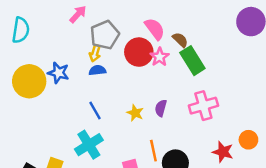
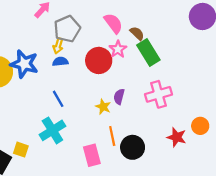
red circle: (139, 52) -> (99, 60), moved
blue star: (58, 73) -> (24, 64), size x1.4
yellow star: (135, 113) -> (103, 107), moved

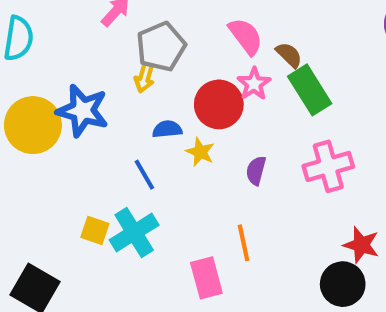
blue semicircle: (60, 62) -> (167, 129), moved
yellow star: (103, 107) -> (200, 152), moved
black circle: (133, 147) -> (343, 284), moved
yellow square: (21, 150) -> (95, 230), moved

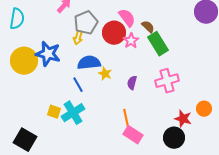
red circle: (219, 104) -> (114, 33), moved
blue semicircle: (167, 129) -> (89, 63), size x1.6
pink rectangle: (206, 278) -> (133, 135), moved, turned -42

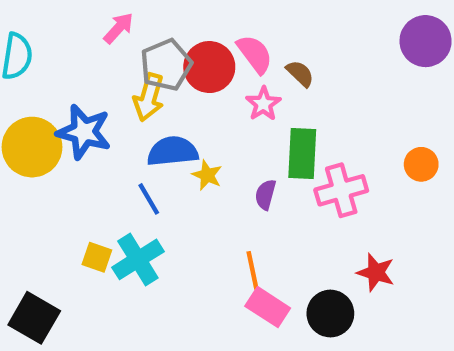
red circle: (114, 33) -> (209, 67), moved
yellow arrow: (78, 38) -> (149, 97), size x1.5
green rectangle: (158, 44) -> (302, 154), moved, turned 35
orange circle: (204, 109) -> (421, 164), moved
black circle: (174, 138) -> (330, 314), moved

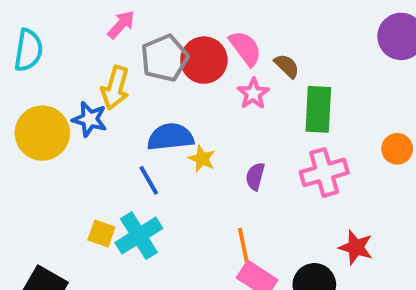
yellow arrow: (149, 97) -> (115, 88), moved
blue star: (84, 132) -> (90, 119), size x0.7
green rectangle: (302, 154) -> (318, 109), moved

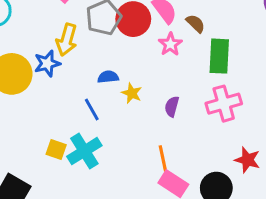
blue star: (90, 119) -> (47, 64), turned -30
blue semicircle: (170, 137) -> (108, 77), size x0.6

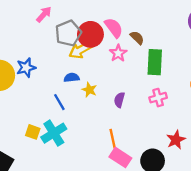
yellow arrow: (67, 40) -> (80, 50), moved, turned 45
pink cross: (224, 104) -> (158, 98), size x0.7
red star: (247, 160) -> (176, 140), turned 30

